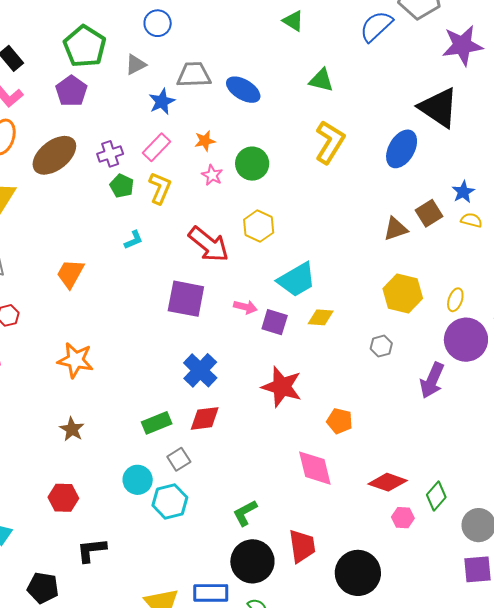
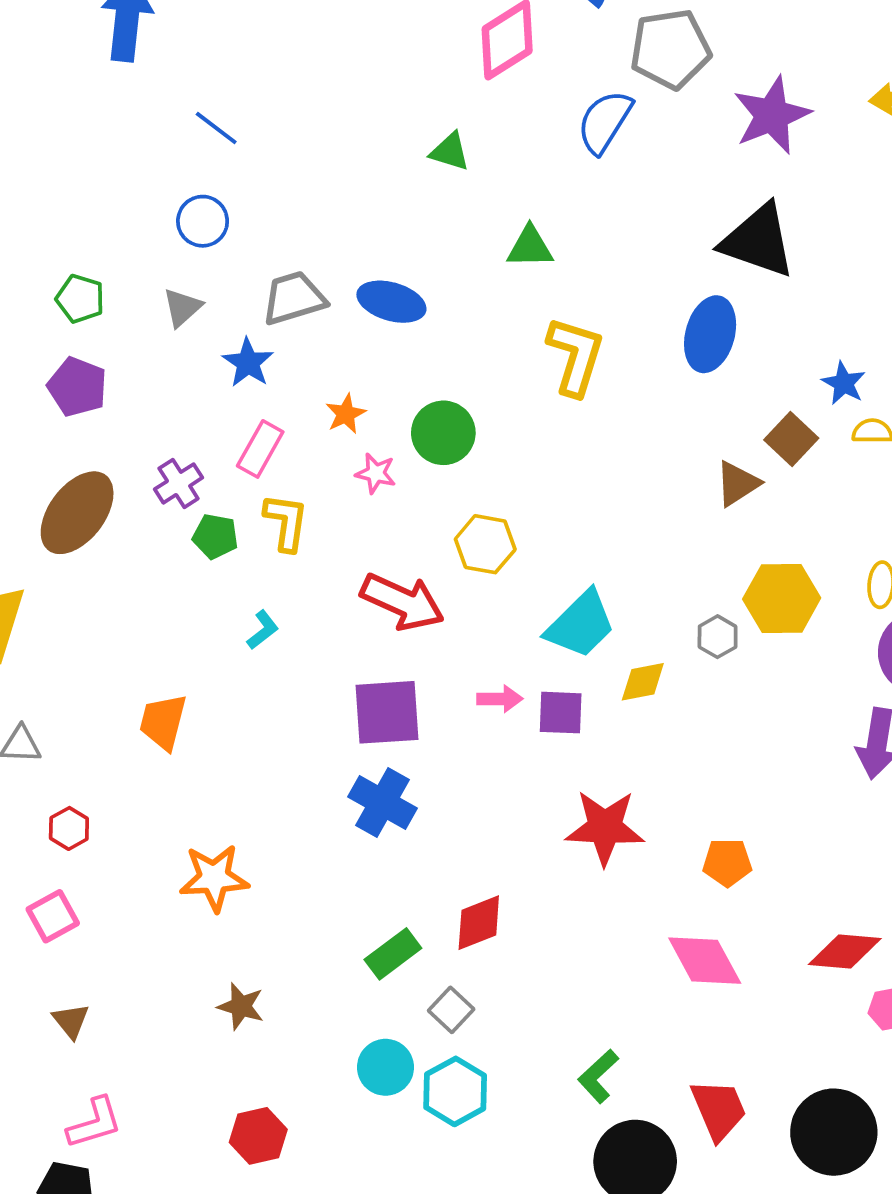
green pentagon: (85, 46) -> (80, 299), size x0.6
gray hexagon: (381, 346) -> (718, 637), moved
blue cross: (200, 370) -> (383, 802), moved

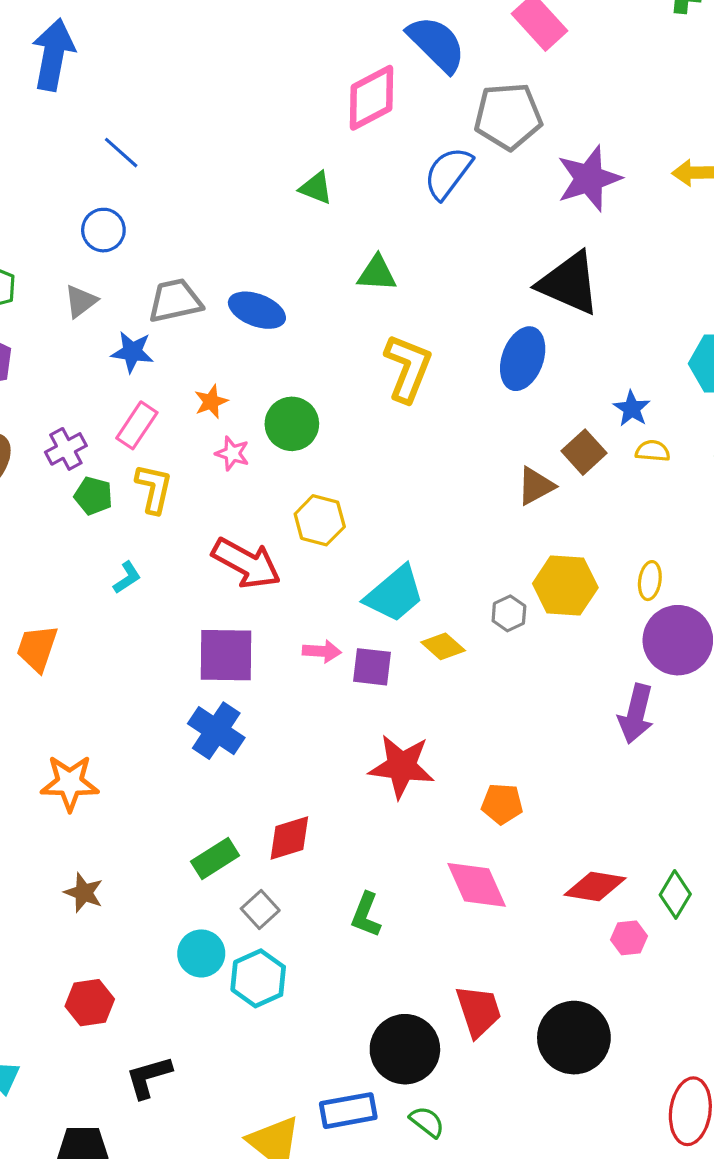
blue star: (248, 363) -> (132, 352), turned -30
yellow diamond: (643, 682) -> (443, 646), turned 48
green L-shape: (598, 1076) -> (366, 915), moved, turned -30

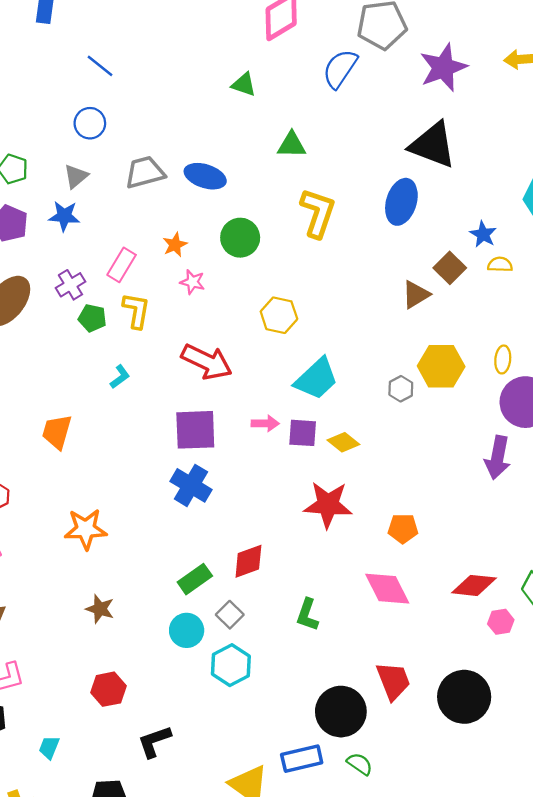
blue star: (132, 352) -> (64, 216), moved
green circle: (292, 424) -> (240, 238), moved
yellow hexagon: (320, 520) -> (279, 315), moved
yellow diamond: (443, 646) -> (343, 442), moved
cyan circle: (201, 953) -> (187, 630), moved

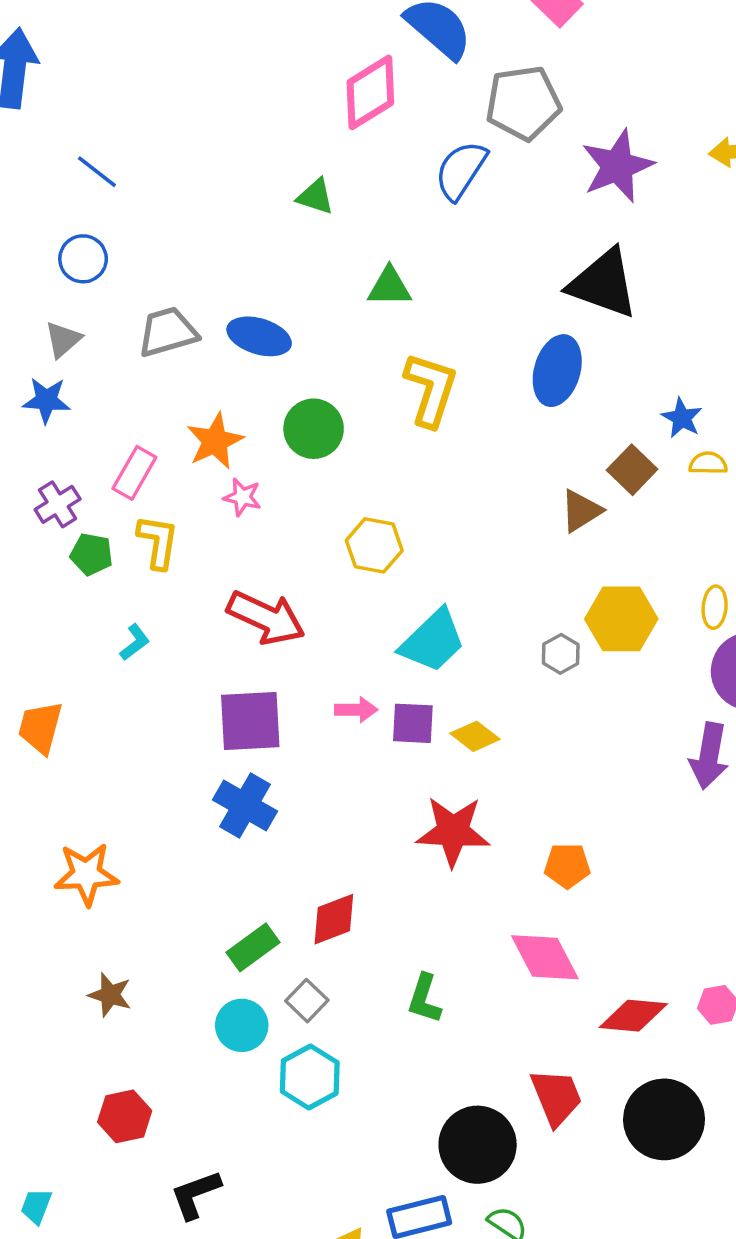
orange star: (175, 245) -> (215, 441), size x1.5
red diamond: (474, 585) -> (633, 1016), moved

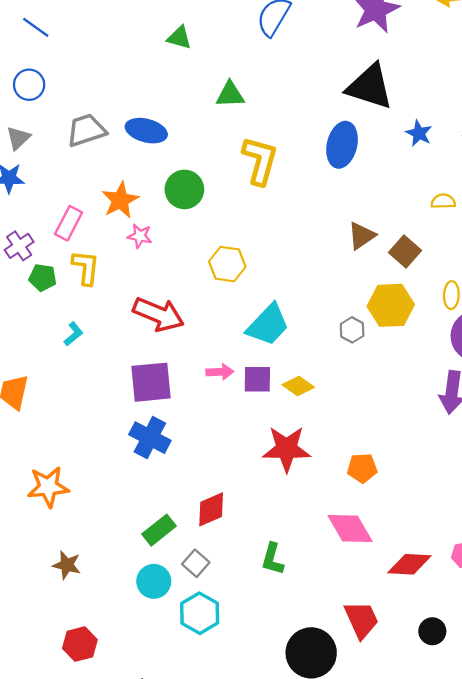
blue star: (682, 418) -> (419, 133), moved
brown square: (632, 470) -> (405, 252), moved
black circle: (664, 1119) -> (432, 631), size x0.5

